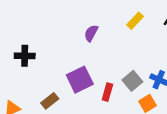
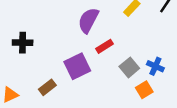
purple semicircle: (91, 33) -> (88, 20), size x1.5
red rectangle: (107, 92) -> (104, 46), moved, turned 42

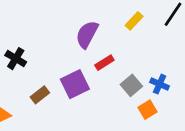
black cross: (23, 43) -> (16, 59), turned 30
brown rectangle: (47, 87) -> (40, 95), moved

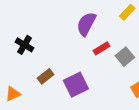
purple square: (75, 84) -> (76, 85), moved
gray square: (131, 85) -> (125, 57), moved

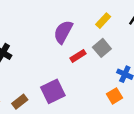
gray square: (125, 57) -> (102, 48), moved
brown rectangle: (46, 76) -> (20, 102), moved

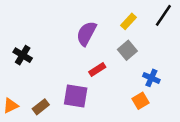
red rectangle: (78, 56) -> (97, 70), moved
purple square: (53, 91) -> (76, 96), turned 35

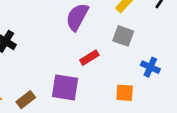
gray square: (127, 50) -> (123, 36), turned -30
orange square: (141, 101) -> (125, 93), moved, turned 35

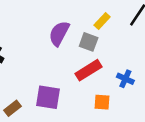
gray square: (123, 36) -> (89, 42), moved
red rectangle: (89, 58) -> (89, 70), moved, size x1.5

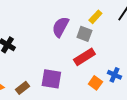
blue cross: (125, 79) -> (114, 75), moved
orange square: (102, 102) -> (95, 83), turned 32

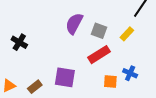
yellow rectangle: (95, 17) -> (127, 34), moved
orange square: (95, 83) -> (110, 82), turned -32

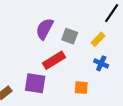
red rectangle: (99, 55) -> (54, 60), moved
blue cross: (130, 73) -> (101, 63), moved

